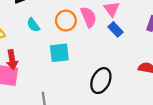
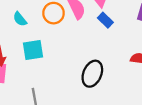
cyan square: (59, 53) -> (33, 50), moved

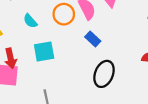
blue rectangle: (105, 20) -> (93, 39), moved

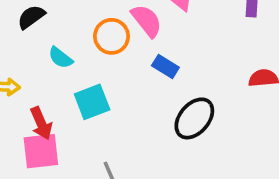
black ellipse: (104, 74) -> (194, 118), turned 30

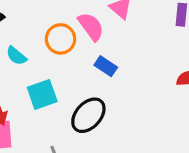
black ellipse: (194, 118) -> (88, 115), moved

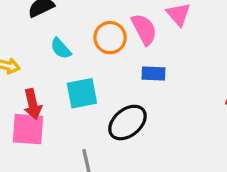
blue rectangle: (106, 66) -> (154, 73), turned -40

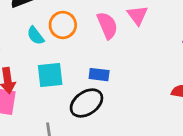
orange circle: (110, 38) -> (63, 25), moved
blue rectangle: (154, 73) -> (99, 75), moved

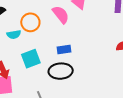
cyan semicircle: (35, 36) -> (14, 34), turned -48
black ellipse: (86, 103) -> (61, 71), turned 45

